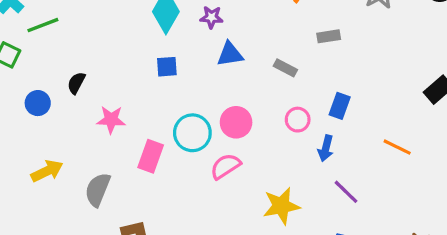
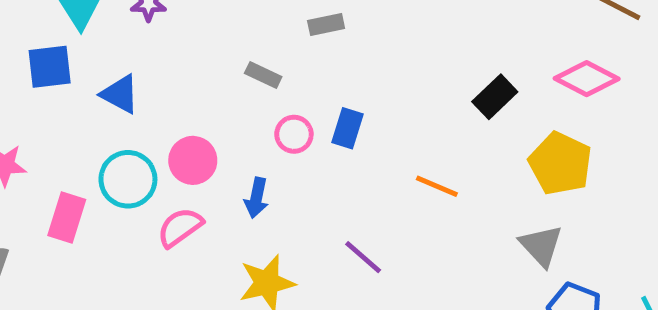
blue triangle: (230, 54) -> (120, 94), moved, turned 40
blue square: (167, 67) -> (50, 67), moved, size x1.4
pink circle: (298, 120) -> (294, 134), moved
blue arrow: (326, 148) -> (256, 198), moved

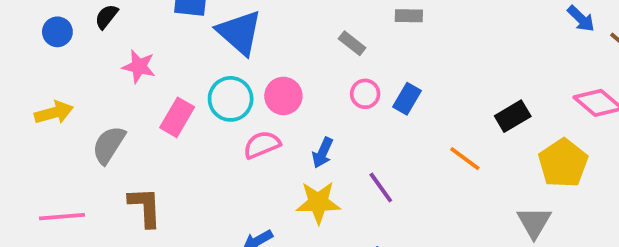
blue triangle: (120, 94) -> (239, 33), size x1.5
black rectangle: (495, 97) -> (513, 116), moved
blue arrow: (256, 198) -> (323, 153), moved
purple line: (363, 257) -> (381, 187), moved

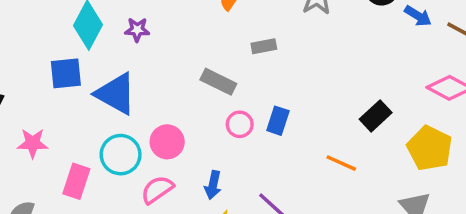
gray rectangle: (352, 43) -> (218, 82), size x1.4

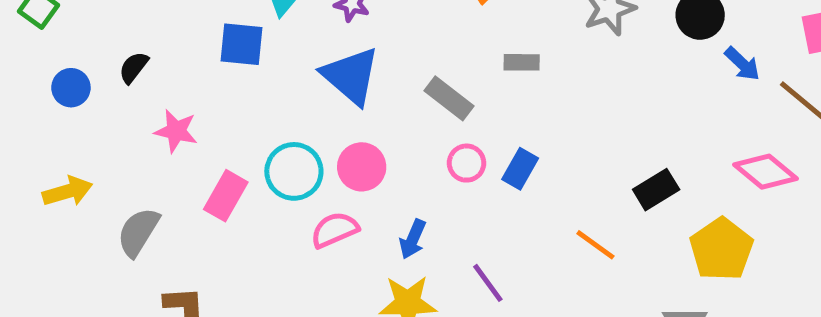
blue triangle: (116, 94) -> (351, 76), moved

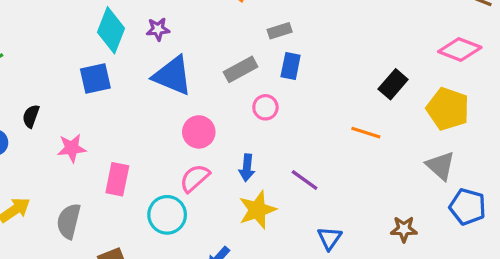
gray rectangle: (449, 98) -> (241, 69), turned -48
blue rectangle: (520, 169) -> (291, 66), moved
cyan circle: (294, 171) -> (167, 215), moved

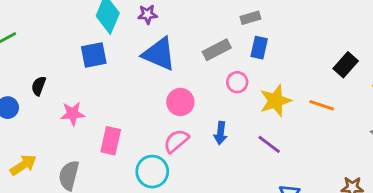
yellow star: (257, 210) -> (275, 101), moved

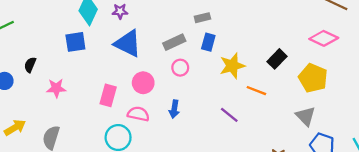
pink circle: (237, 82) -> (180, 68), moved
yellow star: (275, 101) -> (232, 66), moved
pink rectangle: (111, 141) -> (108, 95), moved
pink semicircle: (176, 141) -> (138, 114), turned 50
purple line: (269, 144) -> (229, 115), moved

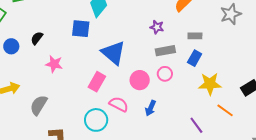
purple star: (120, 11) -> (157, 27), moved
blue triangle: (128, 43) -> (113, 53), moved
pink circle: (143, 83) -> (140, 80), moved

